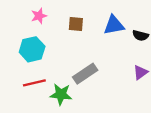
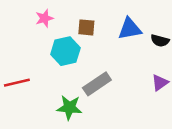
cyan hexagon: (32, 49) -> (65, 51), moved
red line: (34, 83) -> (17, 83), moved

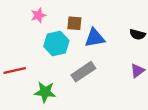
blue triangle: (130, 29) -> (95, 38), moved
green star: (69, 108) -> (45, 92), moved

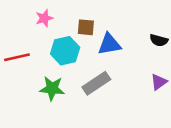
red line: (15, 71) -> (17, 57), moved
green star: (45, 92) -> (52, 88), moved

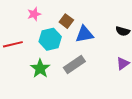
brown square: (86, 27) -> (66, 21), turned 32
green star: (52, 88) -> (40, 68), turned 30

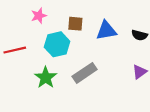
brown square: (66, 21) -> (75, 24), turned -32
blue triangle: (84, 34) -> (106, 31), moved

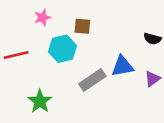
blue triangle: (106, 31) -> (122, 66), moved
green star: (46, 78) -> (40, 101), moved

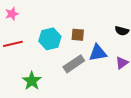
pink star: (42, 17) -> (12, 14), moved
brown square: (82, 26) -> (78, 35), moved

